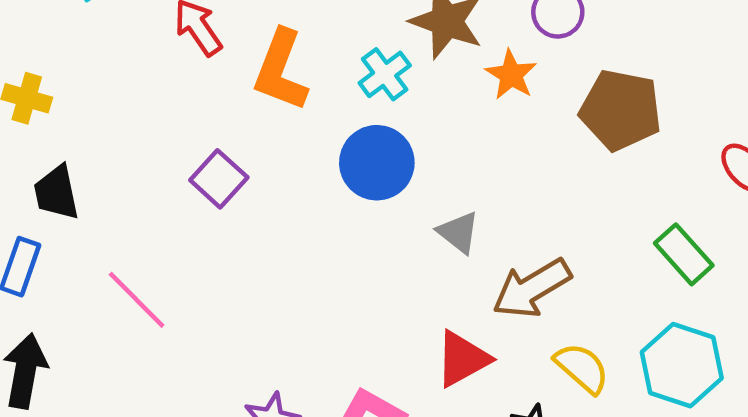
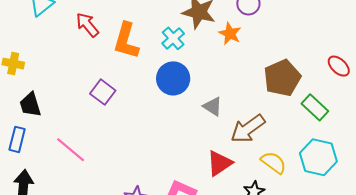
brown pentagon: (621, 110) -> (282, 78), moved, turned -30

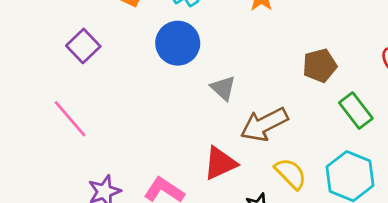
brown pentagon: (282, 78) -> (320, 65), size x0.7
pink line: (71, 150) -> (70, 119), moved

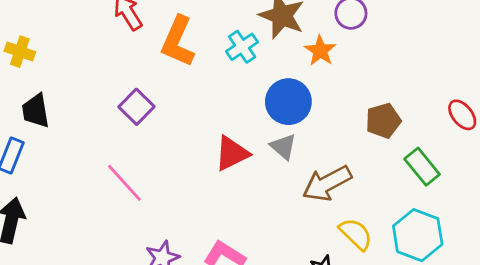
blue circle: (178, 43) -> (288, 102), moved
red triangle: (220, 163) -> (232, 153), moved

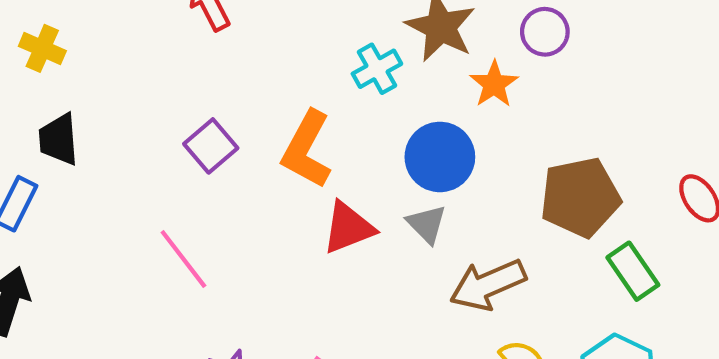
orange L-shape: (178, 41) -> (307, 149), moved
brown pentagon: (383, 121) -> (580, 197), size x1.5

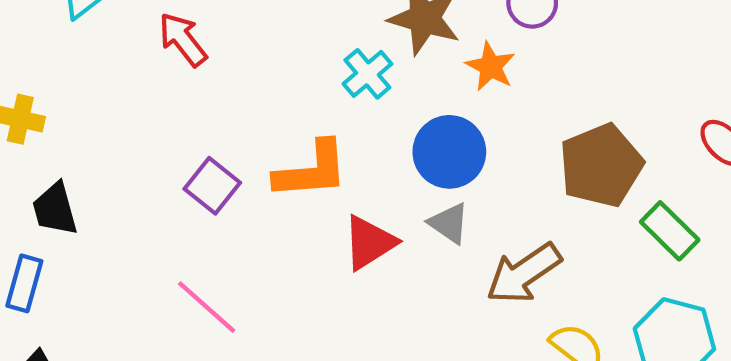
orange L-shape: (307, 149) -> (311, 170), turned -112

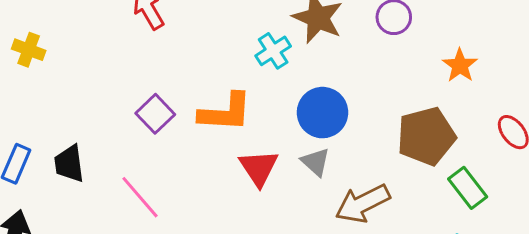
orange star: (490, 67) -> (460, 65), moved
black trapezoid: (55, 209) -> (69, 164), moved
red triangle: (369, 242) -> (259, 168), turned -39

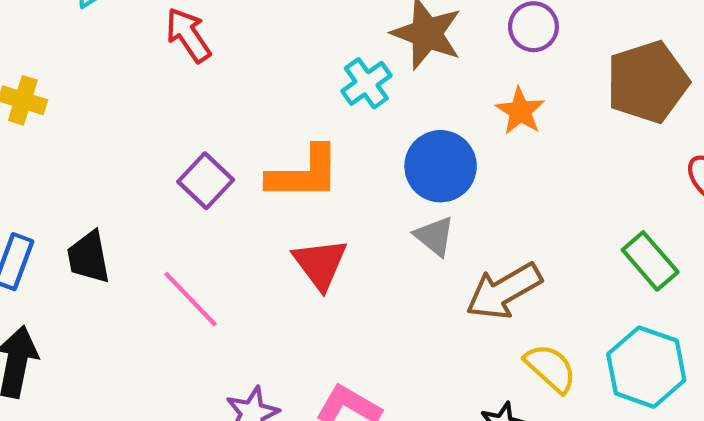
orange star: (460, 65) -> (520, 111), moved
brown pentagon: (426, 136) -> (647, 82), moved
red triangle: (259, 168) -> (320, 264), moved

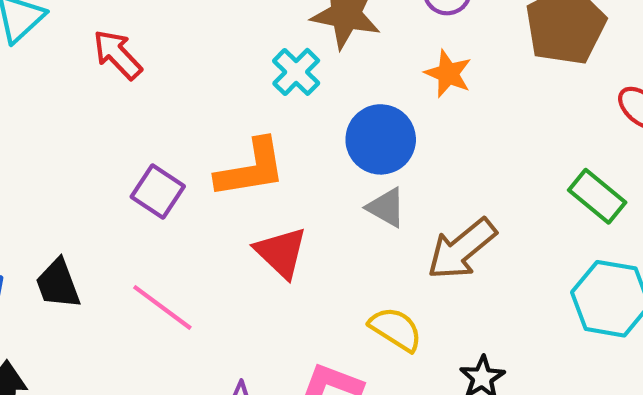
yellow semicircle: (551, 368) -> (396, 329), moved

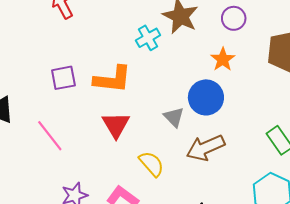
blue circle: (381, 139) -> (206, 97), moved
purple square: (158, 191) -> (63, 78), turned 30
yellow semicircle: (396, 329) -> (151, 164), moved

